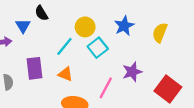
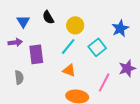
blue triangle: (23, 26) -> (23, 21), moved
yellow circle: (85, 27) -> (75, 25), moved
purple rectangle: (34, 68) -> (36, 54), moved

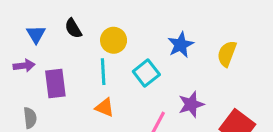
cyan line: (68, 46) -> (103, 72), turned -42

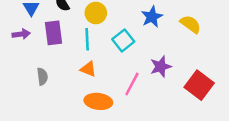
yellow semicircle: (227, 54) -> (190, 24), turned 105
purple rectangle: (55, 84) -> (53, 33), moved
gray semicircle: (30, 118) -> (42, 76), moved

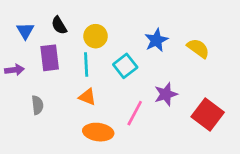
purple arrow: (21, 34) -> (14, 70), moved

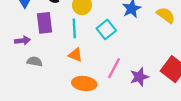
purple arrow: (14, 70) -> (22, 41), moved
purple star: (166, 94) -> (139, 77), moved
gray semicircle: (37, 105) -> (35, 61), turned -72

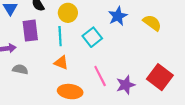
pink line: (114, 68) -> (100, 76), turned -55

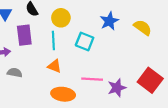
cyan square: (92, 37) -> (85, 41), turned -30
pink line: (100, 76) -> (92, 79), turned -60

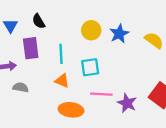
yellow circle: (61, 18) -> (91, 30), moved
cyan square: (85, 41) -> (90, 67), moved, turned -30
purple star: (117, 88) -> (127, 103), turned -30

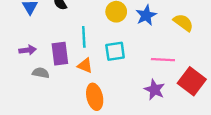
purple rectangle: (31, 48) -> (60, 54), moved
pink line: (101, 94) -> (163, 60), moved
orange ellipse: (71, 110) -> (95, 97), turned 70

